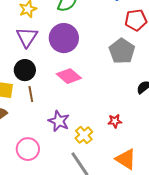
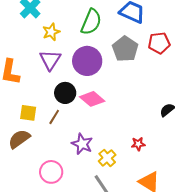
gray pentagon: (122, 51) -> (125, 49), moved
black circle: (25, 70) -> (65, 93), moved
brown line: (31, 94) -> (54, 117), turned 42

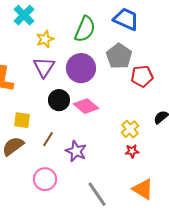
red pentagon: (159, 43) -> (142, 76), moved
brown line: (54, 117) -> (48, 139), moved
yellow cross: (107, 158) -> (130, 129), moved

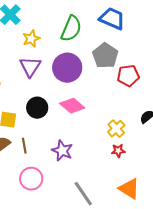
black circle: (59, 100) -> (37, 108), moved
brown line: (48, 139) -> (24, 146), moved, turned -42

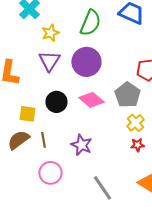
gray pentagon: (105, 56) -> (127, 95), moved

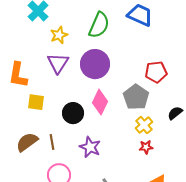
pink diamond: (91, 100) -> (100, 102), turned 75
black circle: (56, 102) -> (73, 113), moved
yellow square: (27, 114) -> (36, 102), moved

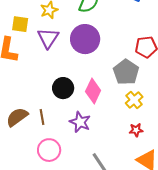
yellow square: (36, 102) -> (20, 24), moved
pink diamond: (100, 102) -> (93, 91), moved
red star: (146, 147) -> (136, 130), moved

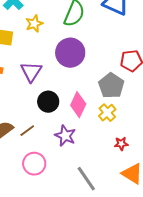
purple triangle: (48, 38) -> (31, 72), moved
yellow cross: (134, 100) -> (107, 113), moved
brown line: (42, 117) -> (27, 131), turned 63

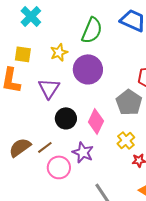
yellow star: (34, 24) -> (59, 52), moved
yellow cross: (107, 113) -> (126, 140), moved
pink circle: (34, 164) -> (59, 167), moved

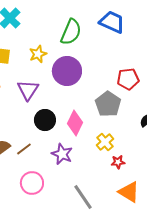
pink circle: (59, 167) -> (32, 183), moved

